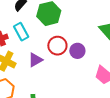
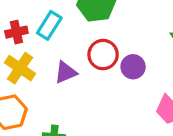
cyan rectangle: (21, 32) -> (49, 25), turned 54

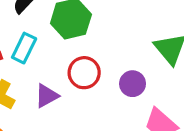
purple circle: (133, 67) -> (133, 84), moved

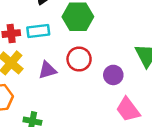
cyan rectangle: (24, 48) -> (38, 31), turned 45

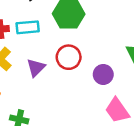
purple triangle: (47, 70) -> (36, 68), turned -30

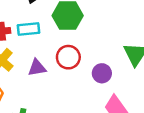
purple triangle: (36, 68) -> (37, 68), turned 36

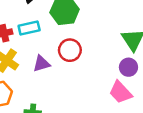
purple circle: (102, 73) -> (128, 67), moved

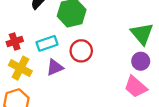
cyan rectangle: (29, 28) -> (47, 43), moved

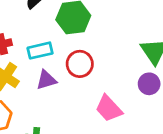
pink trapezoid: (136, 87) -> (109, 108), moved

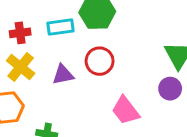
cyan rectangle: (40, 51) -> (61, 27), moved

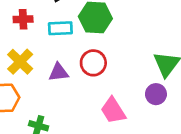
red cross: (20, 33) -> (23, 19), moved

